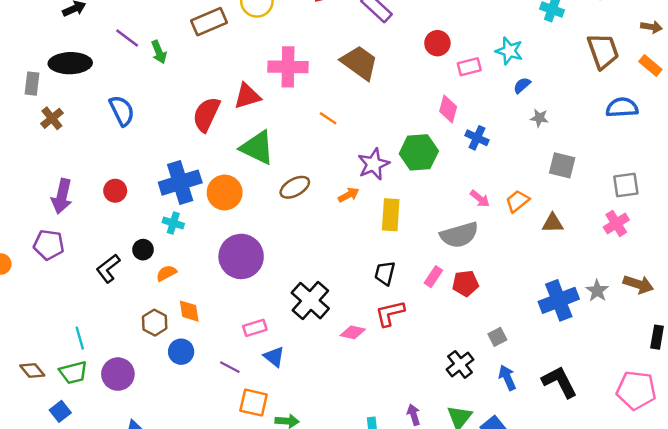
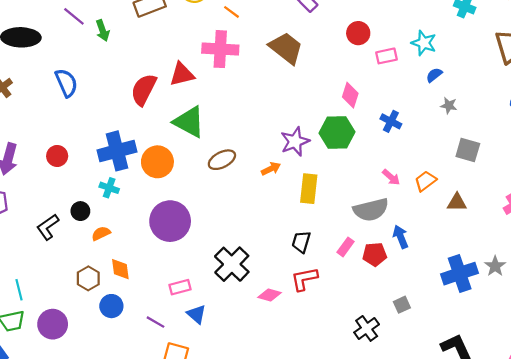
pink diamond: (448, 109) -> (350, 95), moved
orange line: (328, 118) -> (231, 12), moved
blue arrow: (507, 378) -> (401, 237), moved

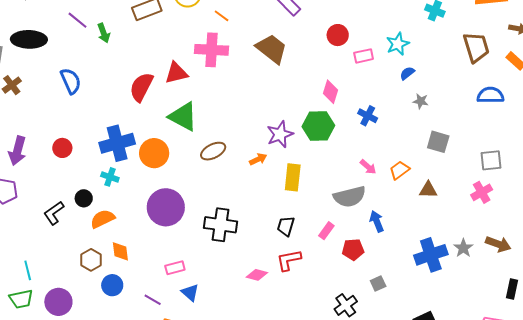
cyan star: (424, 43) -> (398, 44), turned 30
orange semicircle: (101, 233) -> (103, 219), size x1.4
red pentagon: (375, 254) -> (353, 249), moved
black cross: (232, 264) -> (220, 225), moved, turned -36

